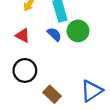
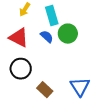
red triangle: (23, 35) -> (19, 38), size x1.5
blue triangle: (92, 91) -> (80, 87), turned -30

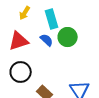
red triangle: (19, 38) -> (19, 41), turned -45

